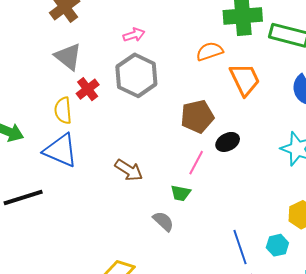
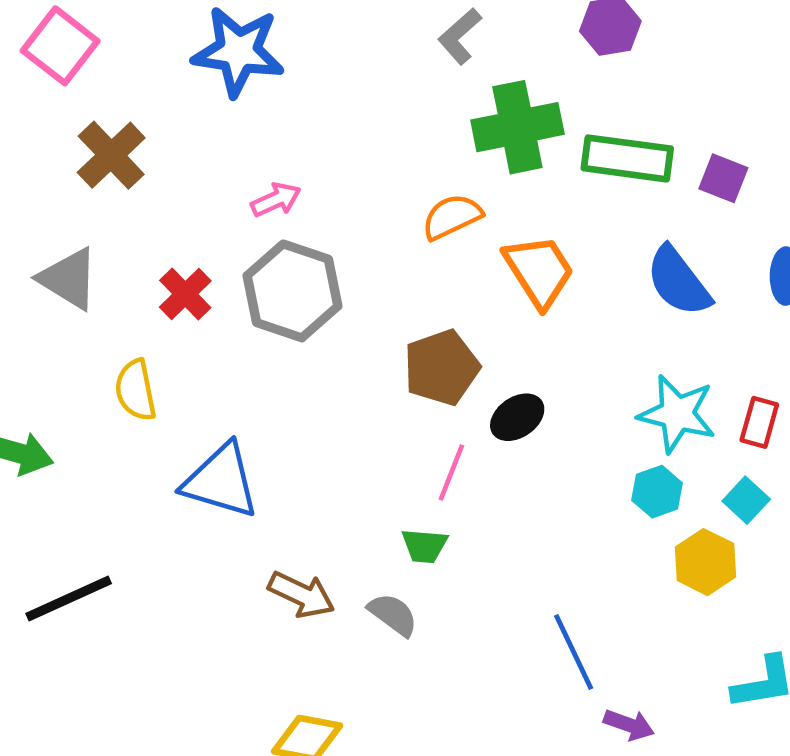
gray triangle: (68, 57) -> (69, 279), moved
red cross: (88, 89) -> (185, 294), moved
blue triangle: (61, 150) -> (221, 481), moved
brown arrow: (129, 170) -> (301, 595), moved
cyan hexagon: (277, 245) -> (657, 492), moved

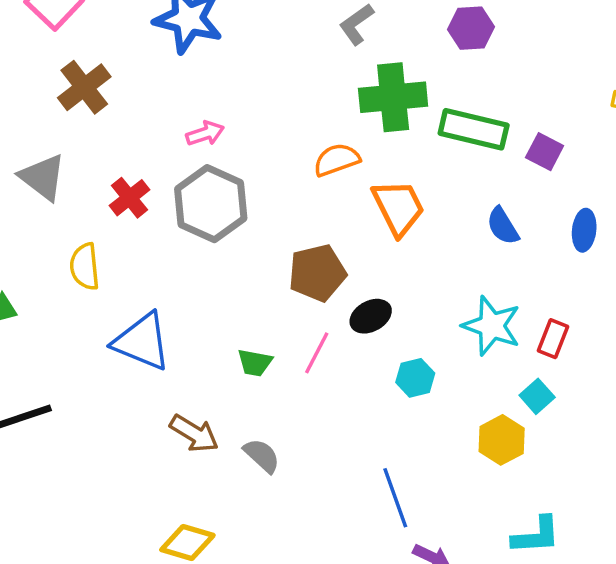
blue semicircle: (678, 281) -> (503, 226), size x0.7
cyan hexagon: (657, 492) -> (415, 378), moved
green trapezoid: (424, 546) -> (255, 363), moved

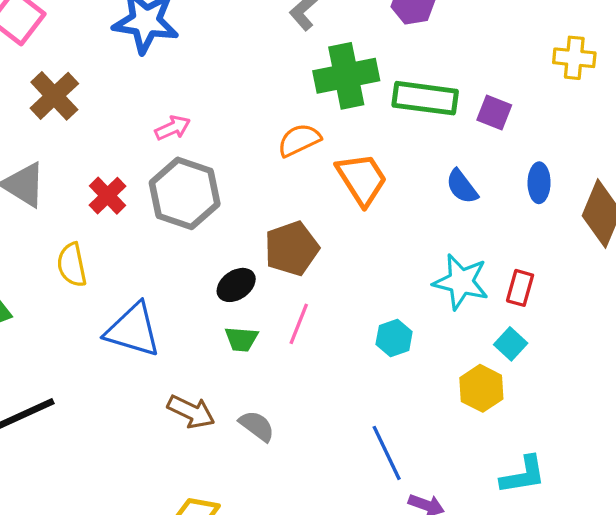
black ellipse: (371, 316) -> (236, 285), moved

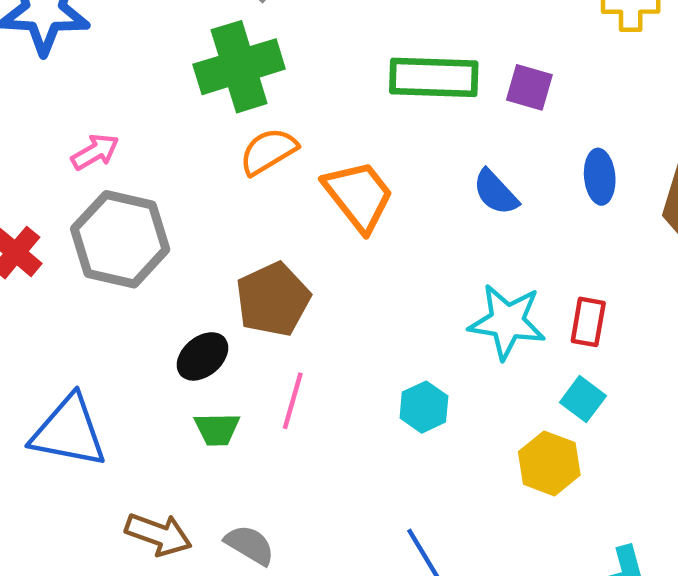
green cross: (346, 76) -> (239, 67), moved

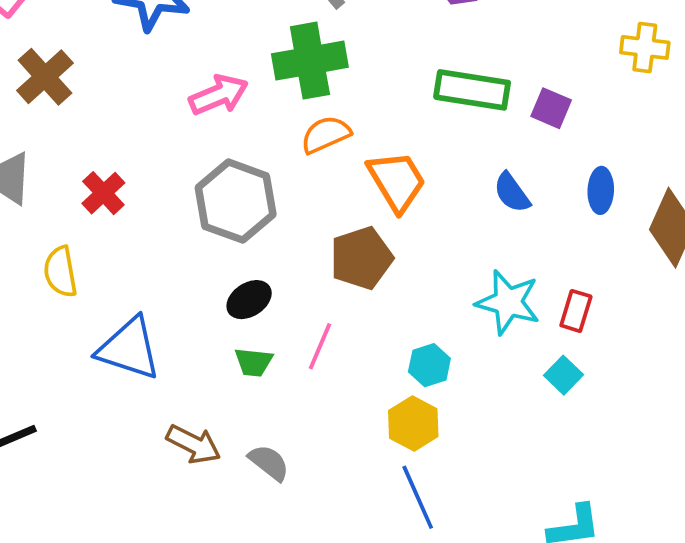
pink arrow: (95, 152) -> (219, 95), moved, size x1.4
gray hexagon: (120, 239) -> (236, 201), moved
brown pentagon: (273, 299) -> (361, 258), moved
yellow hexagon: (549, 463) -> (413, 423), moved

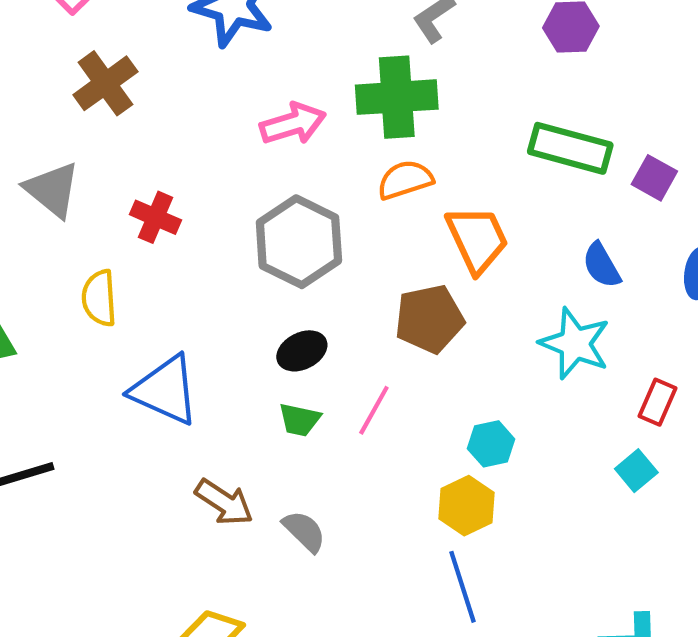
red cross: (103, 193) -> (155, 217), turned -30
cyan star: (508, 302) -> (575, 344), moved

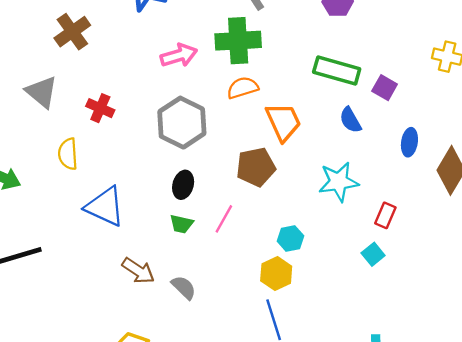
blue semicircle: (602, 265) -> (350, 120), moved
cyan star: (575, 344) -> (339, 182), turned -30
black ellipse: (302, 351) -> (183, 185), turned -48

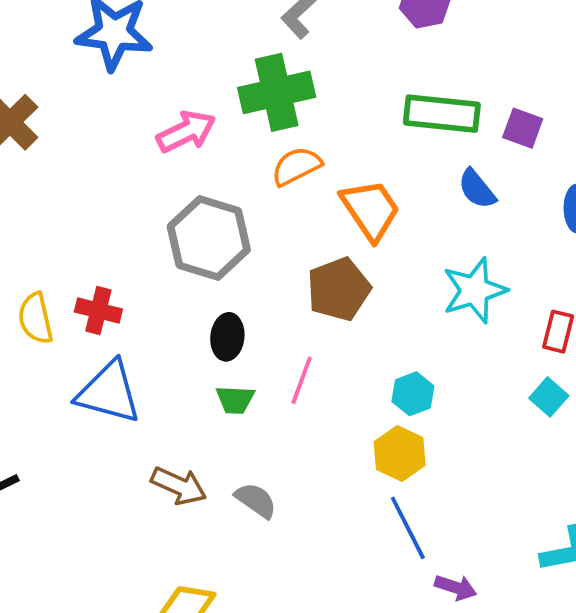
red cross: (100, 108) -> (98, 311), moved

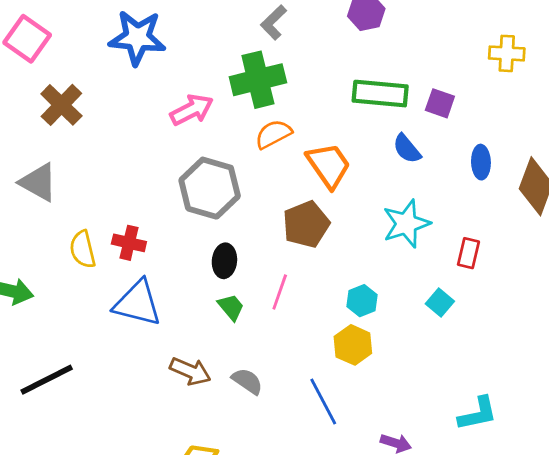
cyan square: (549, 397) -> (440, 303), moved
green trapezoid: (235, 400) -> (231, 307), turned -132
blue line: (408, 528) -> (323, 401), moved

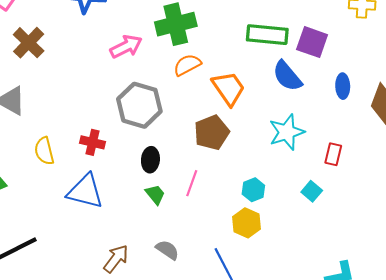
purple square: (440, 103) -> (312, 42), size x1.4
blue semicircle: (407, 149) -> (287, 76), size x1.4
red cross: (129, 243) -> (92, 142), moved
brown arrow: (190, 371) -> (116, 259), moved, turned -76

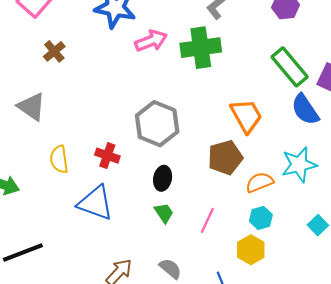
green rectangle: (267, 35) -> (290, 67), turned 39
brown cross: (29, 43) -> (54, 51), size x0.7
pink arrow: (126, 47) -> (151, 41), moved
orange semicircle: (187, 65) -> (260, 182), moved
pink line: (192, 183) -> (207, 220), moved

